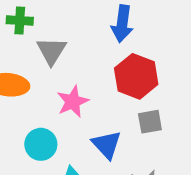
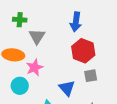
pink star: (73, 102) -> (34, 68), moved
cyan circle: (41, 144) -> (20, 86), moved

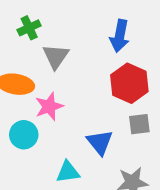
green cross: (20, 20) -> (29, 28), turned -32

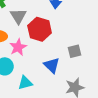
red hexagon: (129, 83) -> (40, 29), moved
cyan triangle: (68, 172) -> (25, 83), moved

